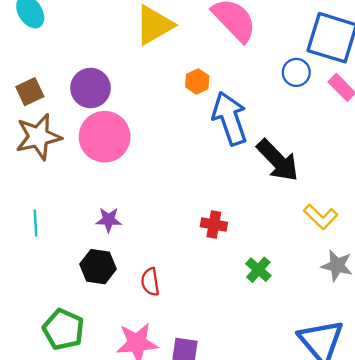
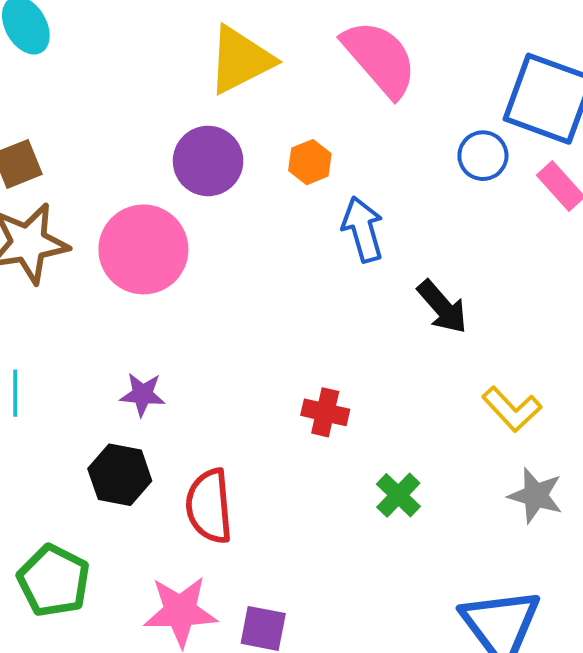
purple circle: (91, 88) -> (208, 161), moved
blue arrow: (230, 118) -> (363, 229), size x0.7
black arrow: (278, 160) -> (442, 307), size x0.7
red semicircle: (150, 282) -> (209, 506), size x1.5

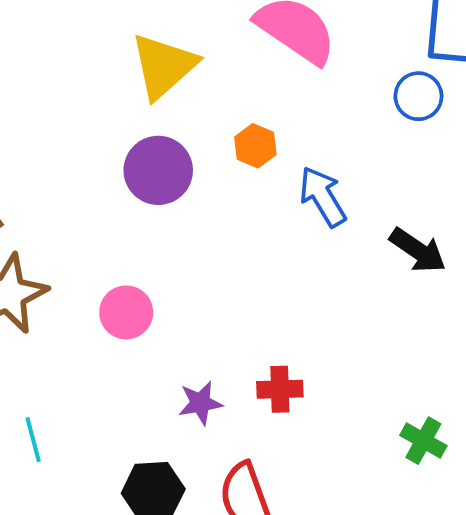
pink circle: (143, 249) -> (126, 312), moved, size x0.6
purple star: (143, 394) -> (200, 403), moved
red cross: (325, 412) -> (280, 389), moved

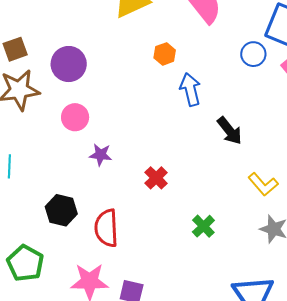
purple circle: (158, 170) -> (69, 64), moved
red cross: (280, 389) -> (156, 178), moved, turned 30
purple star: (200, 403) -> (101, 155), moved

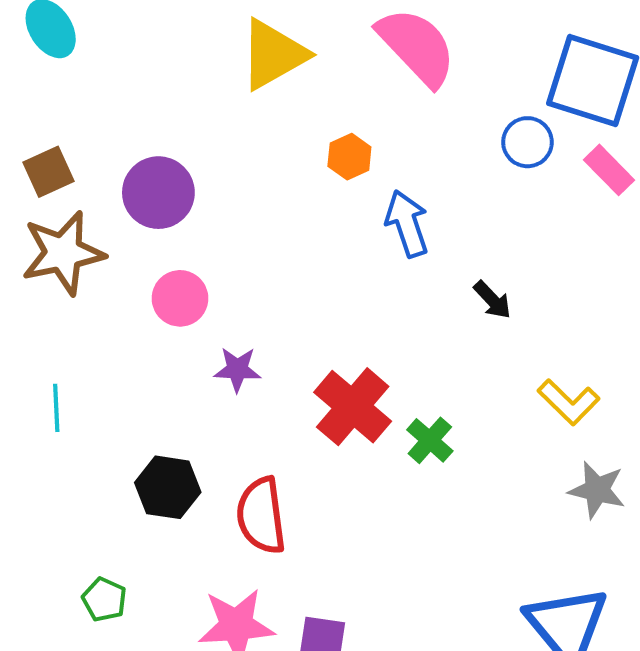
black arrow: (230, 131) -> (492, 300), size x0.7
red cross: (156, 178) -> (353, 407), size x1.6
green cross: (203, 226) -> (430, 440), moved
green pentagon: (25, 263) -> (104, 599), size x0.6

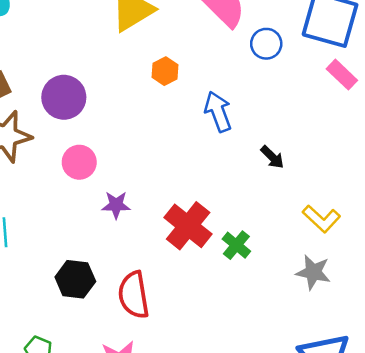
blue circle: (527, 142) -> (266, 44), moved
orange hexagon: (349, 157) -> (165, 71), moved
gray star: (597, 490) -> (313, 272), moved

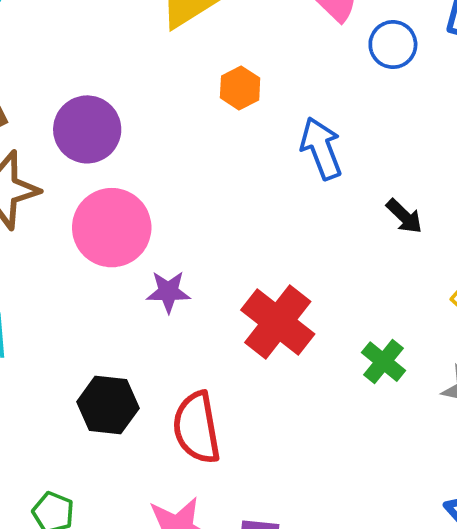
pink circle: (79, 162) -> (112, 228), size x1.5
green cross: (236, 245) -> (383, 362), moved

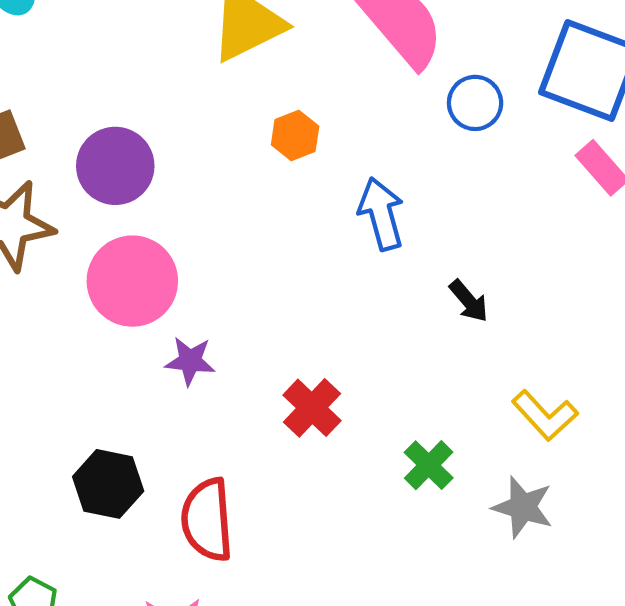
red cross: (278, 322) -> (312, 408), size x0.7

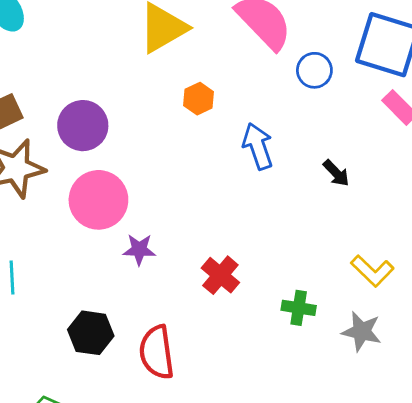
black arrow: (469, 301) -> (336, 173), moved
green cross: (429, 465) -> (299, 308), turned -32

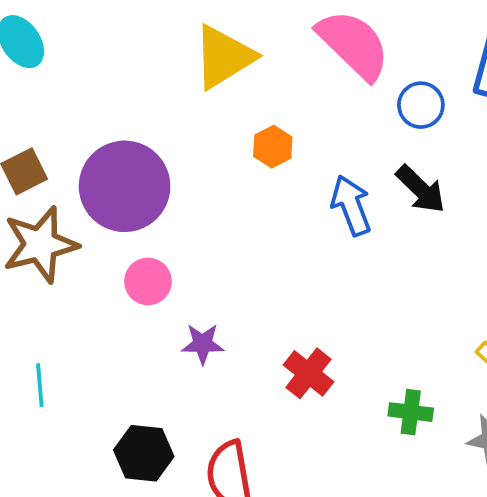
purple circle: (83, 126) -> (125, 186), size x1.4
black arrow: (336, 173) -> (421, 189), moved, size x1.4
pink circle: (98, 200) -> (148, 281), size x0.6

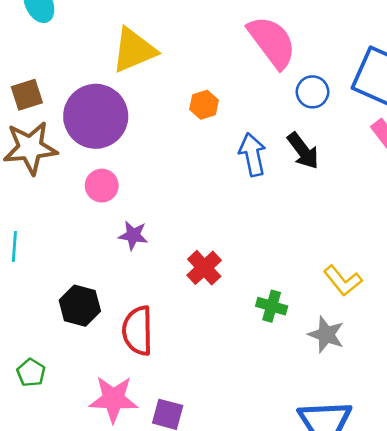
yellow triangle: (224, 57) -> (134, 50), moved

